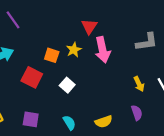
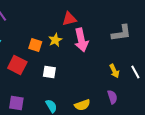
red triangle: (89, 27) -> (69, 19), turned 42
white square: (67, 85) -> (49, 72), turned -32

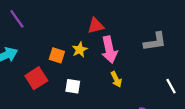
red square: (17, 65) -> (36, 78), turned 30
yellow arrow: (114, 71) -> (116, 79), moved

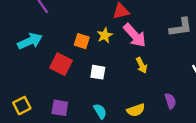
pink arrow: (109, 50) -> (135, 35), turned -30
red square: (36, 78) -> (61, 64), turned -30

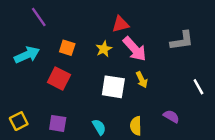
orange square: (82, 41) -> (67, 48), moved
white square: (98, 72) -> (113, 87), moved, size x1.5
purple semicircle: (170, 101) -> (171, 116), turned -42
yellow semicircle: (136, 110) -> (136, 126), turned 108

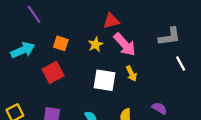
red square: (59, 79) -> (53, 72), turned 35
white line: (198, 87) -> (181, 64), moved

